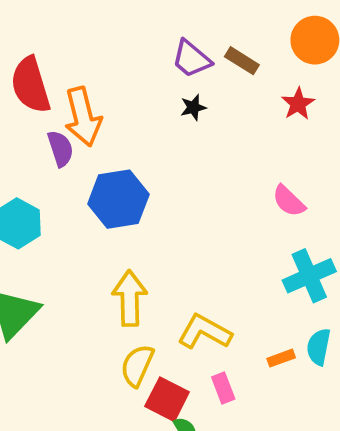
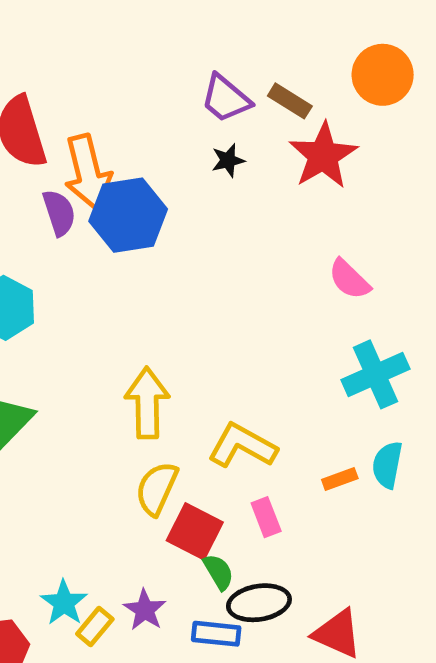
red star: (298, 104) -> (323, 156), moved, size x1.6
blue hexagon: (118, 199) -> (128, 215), moved

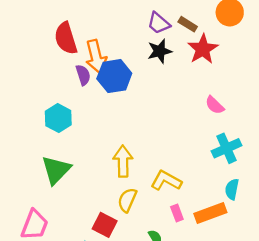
black star: (228, 160) -> (160, 51), size x1.6
orange rectangle: (340, 479) -> (210, 213), moved, size x2.0
red square: (195, 531) -> (105, 225), moved

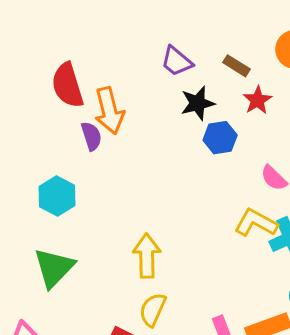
purple trapezoid: (159, 23) -> (177, 61), moved
red star: (203, 49) -> (257, 100), size x0.7
blue hexagon: (114, 76) -> (220, 138), moved, size x0.7
yellow L-shape: (166, 181) -> (256, 223), moved

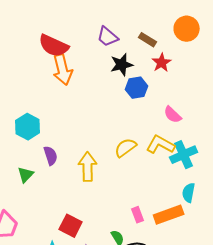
red semicircle: (67, 85) -> (54, 46), moved, turned -48
purple semicircle: (91, 136) -> (51, 156), moved
green triangle: (54, 268) -> (26, 175), size x0.6
yellow semicircle: (153, 310) -> (126, 148), moved, turned 30

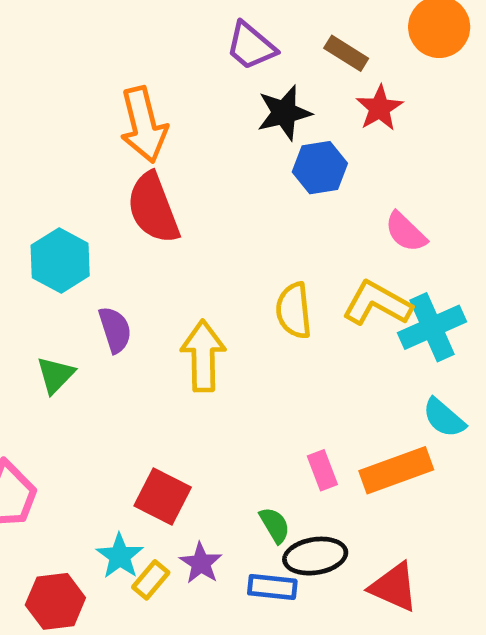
red semicircle: (54, 46) -> (153, 208), moved, turned 44
yellow semicircle: (126, 148) -> (294, 311), turned -60
cyan semicircle: (189, 193) -> (444, 418), turned -60

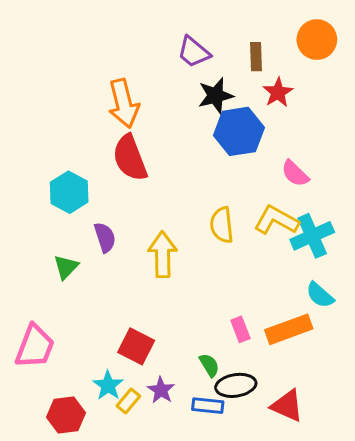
brown rectangle: (346, 53) -> (256, 57), turned 56
blue hexagon: (320, 168) -> (239, 131), size x1.4

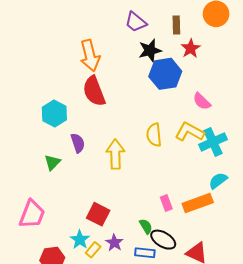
cyan semicircle: (320, 295) -> (218, 181), turned 102
black ellipse: (236, 385) -> (163, 240), turned 40

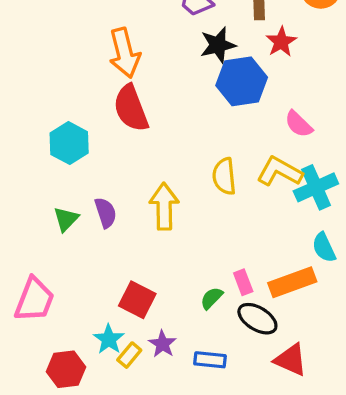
purple semicircle: (78, 143) -> (106, 213), moved
cyan semicircle: (218, 181) -> (324, 247), turned -78
green semicircle: (146, 226) -> (212, 298), moved, turned -105
black ellipse: (163, 240) -> (257, 319), moved

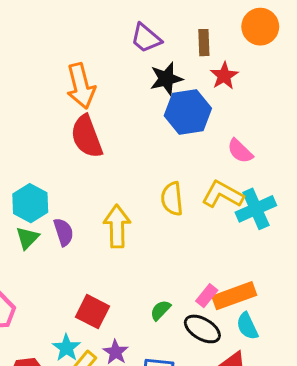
cyan hexagon: (69, 143) -> (30, 203), moved
cyan semicircle: (324, 247) -> (247, 326), moved
pink rectangle: (243, 282) -> (207, 296), moved, turned 60

